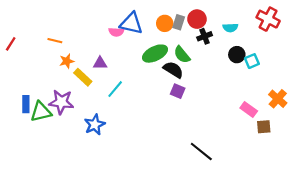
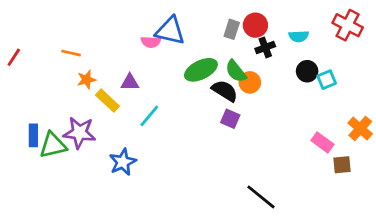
orange circle: (165, 23) -> (250, 82), moved

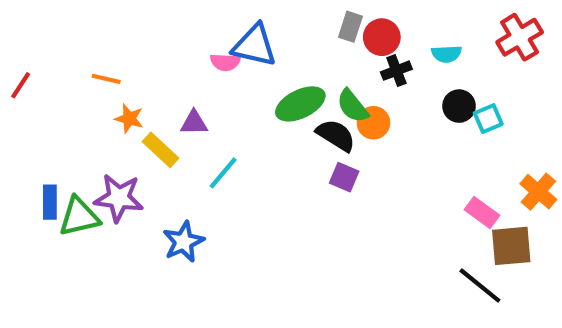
red cross: (348, 25) -> (520, 37), turned 32
gray rectangle: (232, 29) -> (350, 27), moved
orange star: (86, 80) -> (129, 119), turned 30
brown square: (342, 165) -> (511, 246), size x1.5
black line: (261, 197) -> (480, 286), moved

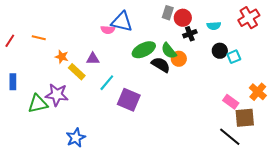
orange line: (106, 79) -> (39, 38), moved
purple square: (344, 177) -> (129, 100), moved, size x1.6
blue rectangle: (50, 202) -> (13, 82), moved
blue star: (183, 242) -> (76, 138), moved

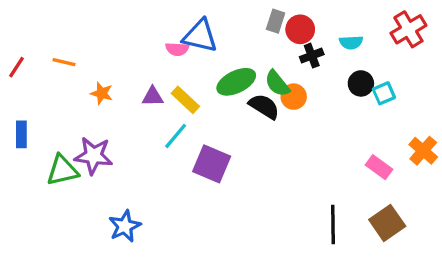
yellow rectangle: (77, 72) -> (185, 100), moved
brown square: (245, 118) -> (387, 223), moved, turned -30
black line: (230, 137) -> (333, 225), moved, turned 50

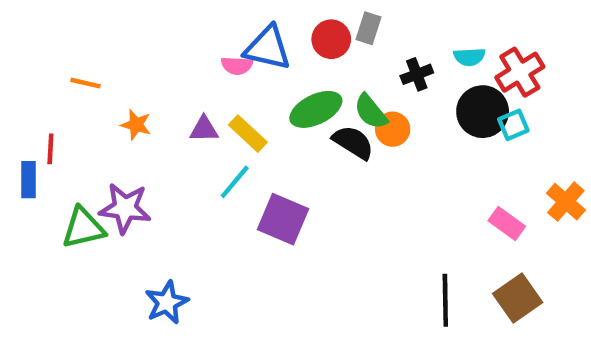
red circle: (300, 29) -> (331, 39), moved
red cross: (408, 29) -> (520, 72), moved
red line: (16, 67) -> (50, 149), moved, turned -30
black circle: (361, 83) -> (483, 112), size x1.5

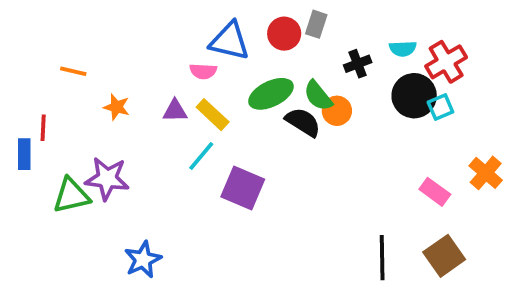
pink semicircle: (237, 66) -> (203, 71), moved

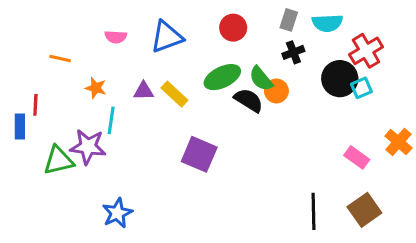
gray rectangle: (316, 24) -> (289, 20), moved
blue triangle: (230, 41) -> (167, 37), moved, turned -33
cyan semicircle: (403, 49) -> (327, 23), moved, size x1.4
pink semicircle: (203, 71) -> (116, 37), moved
cyan line: (201, 156) -> (111, 120), moved, turned -32

